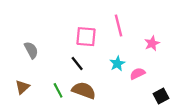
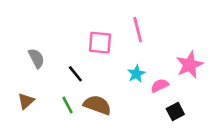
pink star: (152, 43) -> (190, 65), moved, size x1.5
black line: (77, 64) -> (75, 74), moved
black square: (161, 96) -> (175, 111), moved

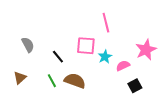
pink square: (100, 43) -> (86, 46), moved

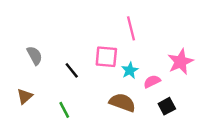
green line: (52, 81) -> (64, 110), moved
brown semicircle: (75, 81) -> (122, 102), moved

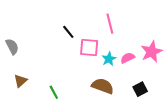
gray semicircle: (35, 56) -> (12, 46), moved
black line: (72, 70) -> (68, 32), moved
pink semicircle: (152, 81) -> (128, 58), moved

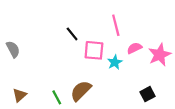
pink semicircle: (128, 58) -> (134, 48), moved
brown triangle: (20, 81) -> (20, 95), moved
brown semicircle: (103, 86) -> (81, 91), moved, turned -65

